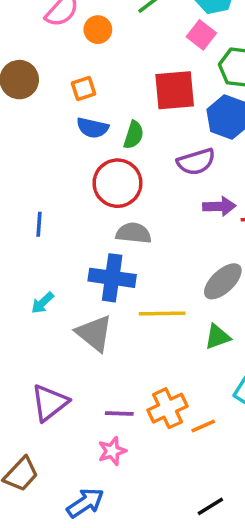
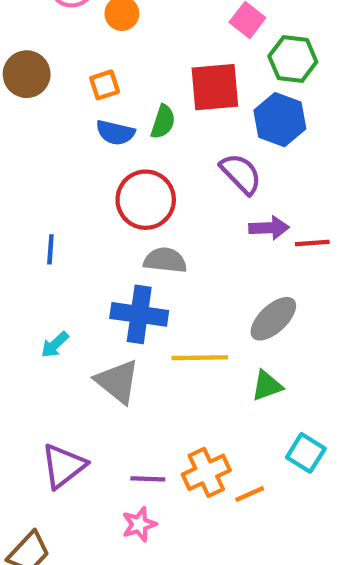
green semicircle: (134, 135) -> (163, 122), moved
purple semicircle: (196, 162) -> (241, 174), turned -117

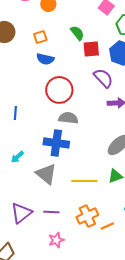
red square: (215, 87) -> (91, 49), moved, size x0.7
green semicircle: (163, 122) -> (77, 33), moved, turned -56
yellow line: (200, 358) -> (84, 181), moved
purple line: (148, 479) -> (51, 212), moved

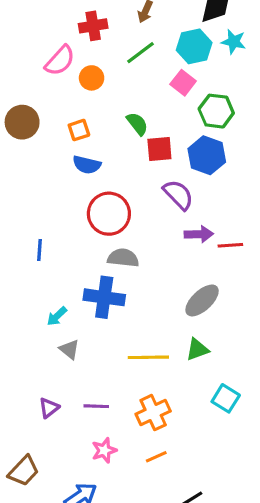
cyan arrow: (17, 157) -> (57, 316), moved
gray triangle: (46, 174) -> (69, 349), moved, size x0.6
purple triangle: (21, 213) -> (49, 408), size x0.6
orange line: (107, 226) -> (156, 457), moved

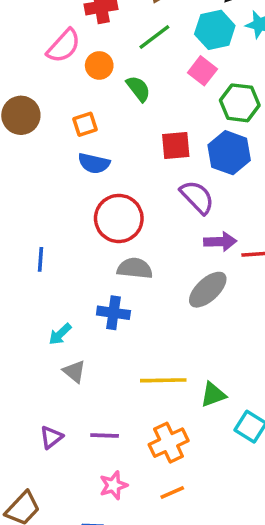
green semicircle: (137, 124) -> (138, 89), moved
blue cross: (104, 297) -> (113, 313), size x0.7
gray ellipse: (202, 300) -> (208, 290), moved
green triangle: (197, 349) -> (213, 395), moved

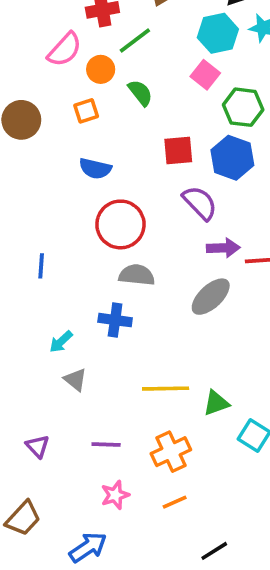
green line: (154, 37) -> (135, 40), moved
orange square: (85, 124) -> (86, 111), moved
purple triangle: (51, 437) -> (38, 446), moved, turned -35

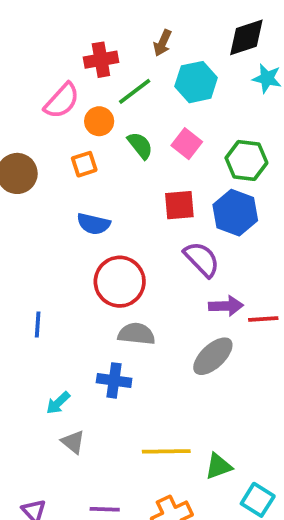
cyan hexagon: (218, 33) -> (196, 82), moved
pink square: (205, 75) -> (187, 144), moved

